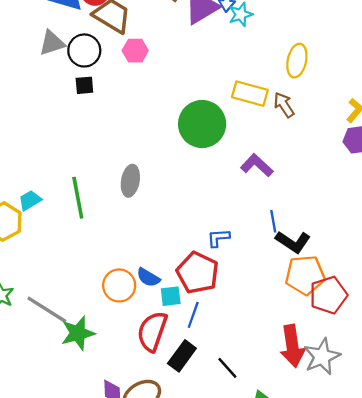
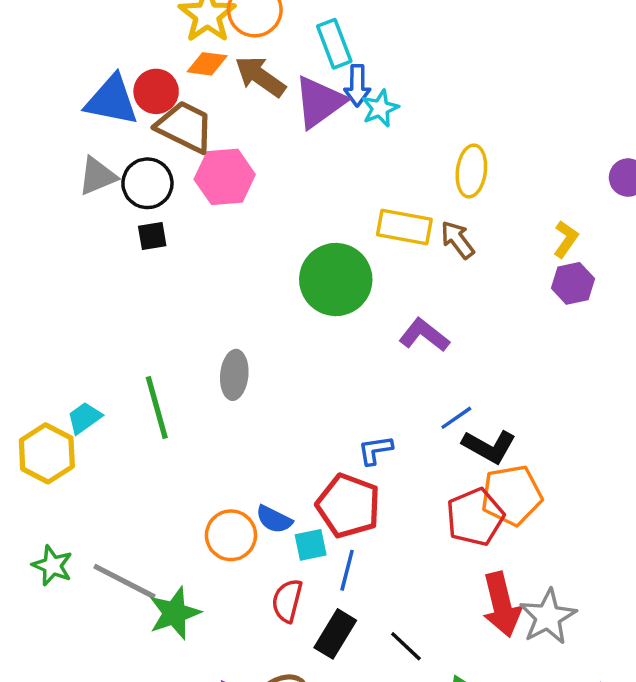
pink hexagon: (135, 51) -> (225, 177), size x1.5
blue line: (273, 221) -> (456, 418), turned 70
red pentagon: (328, 295) -> (475, 517), moved
red semicircle: (152, 331) -> (287, 601), size x0.7

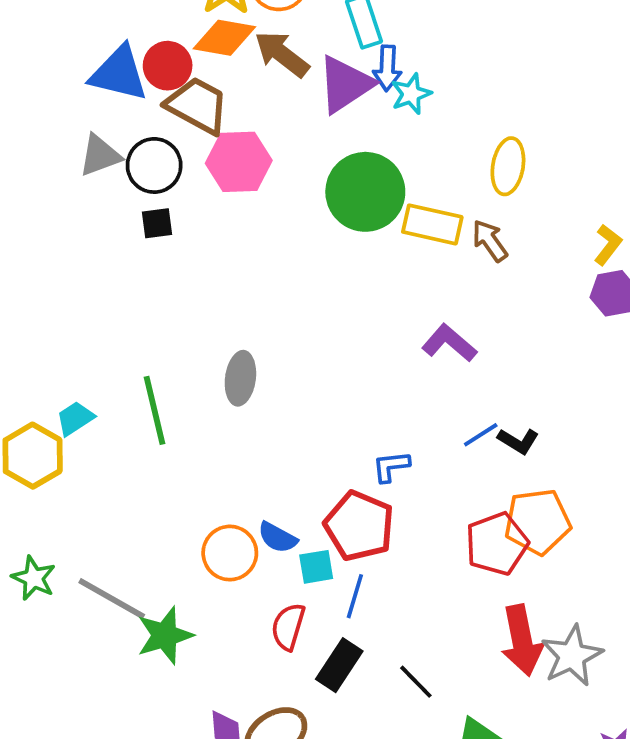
orange diamond: (207, 64) -> (224, 38), size x1.4
green circle: (336, 280) -> (365, 192), moved
black L-shape: (489, 446) -> (518, 441), moved, size x0.7

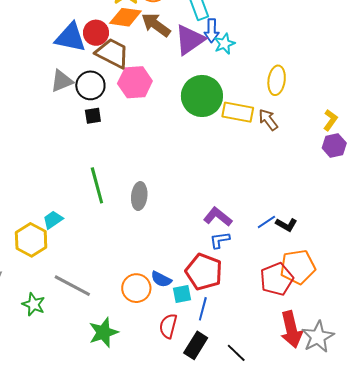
purple L-shape: (449, 343) -> (218, 217), moved
green line: (154, 410) -> (97, 185), moved
gray line: (112, 599) -> (72, 286), moved

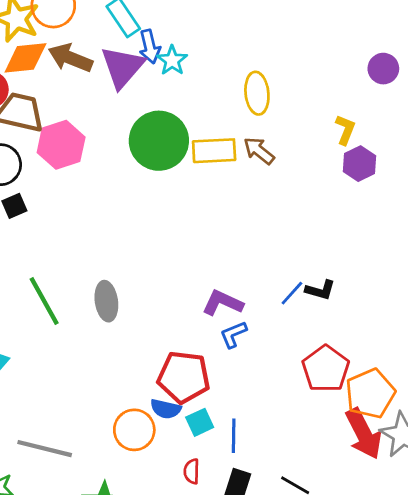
orange pentagon: (298, 267) -> (370, 394), moved
red pentagon: (204, 272) -> (184, 377), moved
red semicircle: (168, 326) -> (192, 471), size x0.7

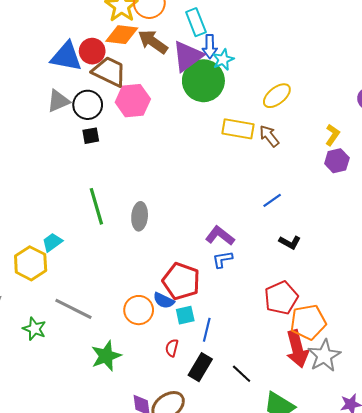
yellow ellipse: (257, 93) -> (277, 96), turned 44
green circle: (159, 141) -> (203, 81), moved
blue line: (292, 293) -> (272, 200), moved

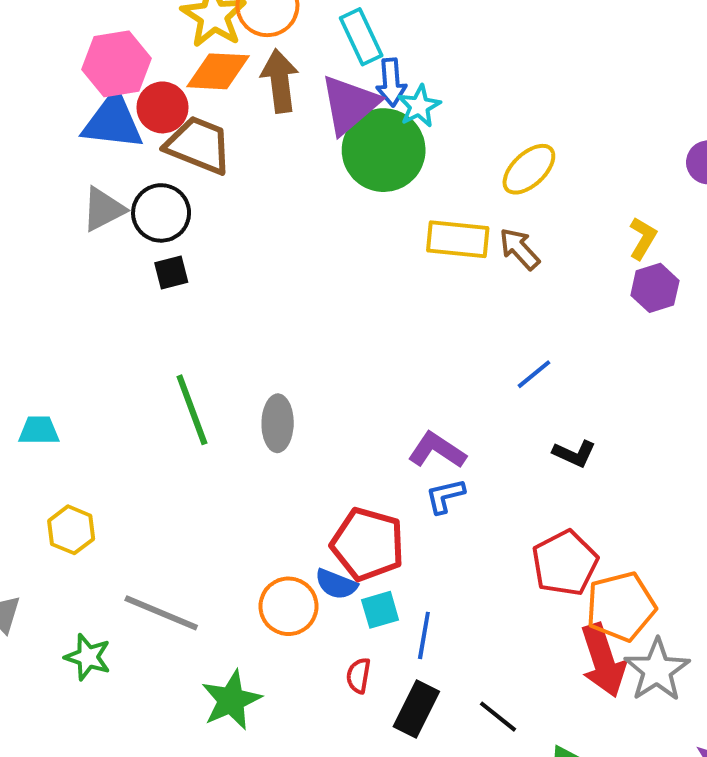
brown arrow: (153, 42) -> (280, 81), turned 52
pink hexagon: (133, 101) -> (117, 64), moved
cyan trapezoid: (52, 242) -> (39, 430), moved, turned 40
yellow hexagon: (31, 263) -> (71, 530), size x0.7

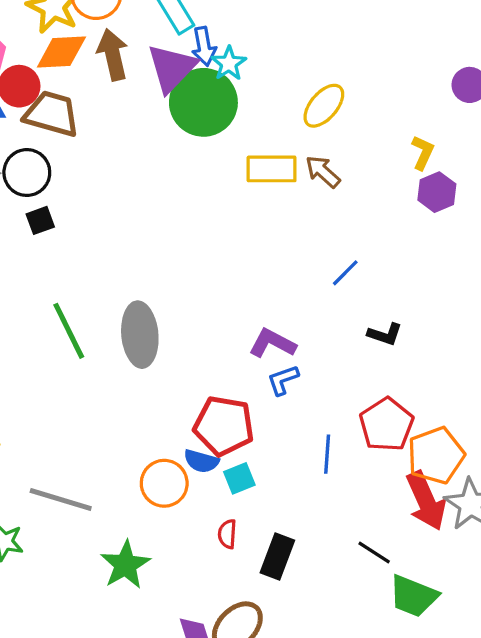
gray ellipse: (278, 423) -> (140, 335), size x1.4
blue line: (424, 635) -> (327, 454), moved
black line: (498, 717) -> (374, 553), moved

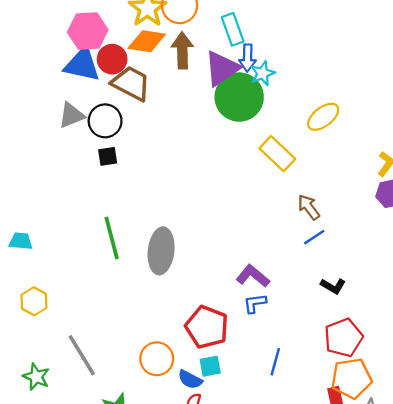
yellow rectangle: (272, 169) -> (277, 154), turned 32
brown arrow: (323, 172) -> (309, 207), moved
red pentagon: (386, 425) -> (343, 338), moved
blue semicircle: (201, 461) -> (190, 380), moved
gray line: (61, 499) -> (82, 355), turned 30

